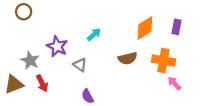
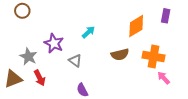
purple rectangle: (176, 27) -> (166, 16), moved

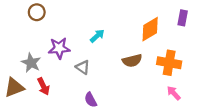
brown circle: (22, 11) -> (37, 12), moved
purple star: (54, 43) -> (59, 48), turned -30
pink arrow: (164, 78) -> (174, 93), moved

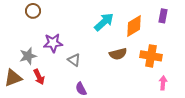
cyan arrow: (97, 36) -> (104, 22), moved, size x1.5
gray star: (31, 63) -> (28, 56), turned 30
pink arrow: (174, 93) -> (163, 83), moved, turned 48

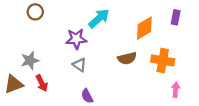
cyan arrow: (104, 22) -> (99, 18), moved
purple star: (53, 43) -> (76, 39), moved

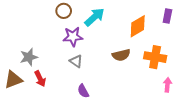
brown circle: (35, 12) -> (64, 11), moved

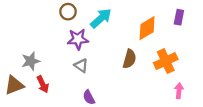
brown semicircle: (121, 55) -> (130, 59), turned -60
orange cross: (155, 57) -> (166, 61), turned -35

